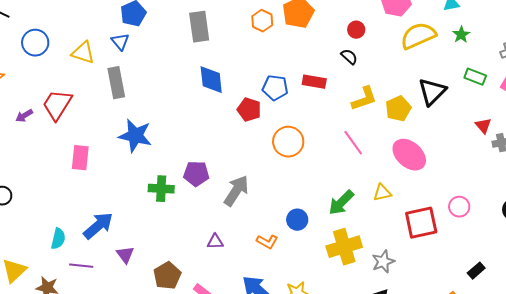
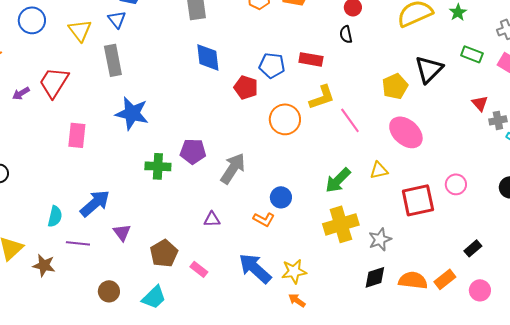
yellow triangle: (83, 53) -> (80, 30), turned 35
black semicircle: (349, 57) -> (346, 34), turned -144
yellow L-shape: (364, 99) -> (322, 97), moved
blue circle: (297, 220) -> (281, 197), moved

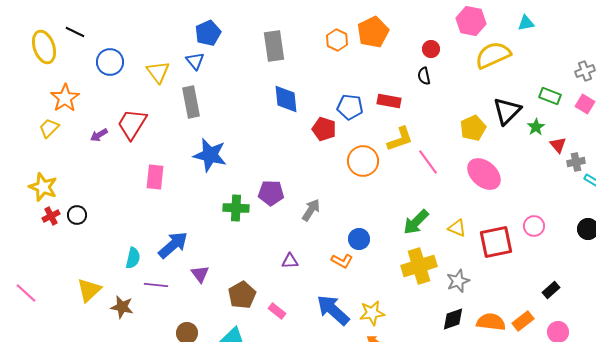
green star: (458, 12) -> (536, 127), moved
gray arrow: (233, 168) -> (311, 210), size x0.7
yellow triangle: (379, 170) -> (457, 228), moved, turned 36

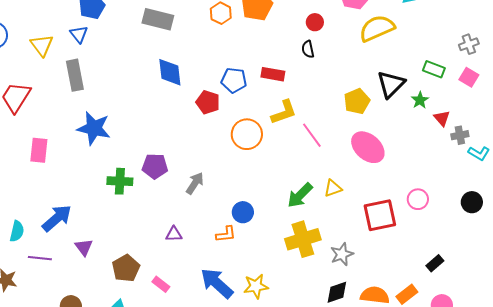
gray rectangle: (274, 46) -> (158, 19), turned -68
yellow triangle: (457, 228) -> (333, 188), moved, turned -42
orange L-shape: (342, 261) -> (226, 234), turned -35

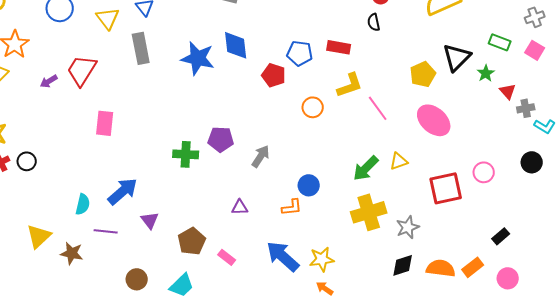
blue star: (94, 128) -> (198, 58), moved
orange circle: (247, 134) -> (313, 107), size x0.7
black circle: (472, 202) -> (532, 162), moved

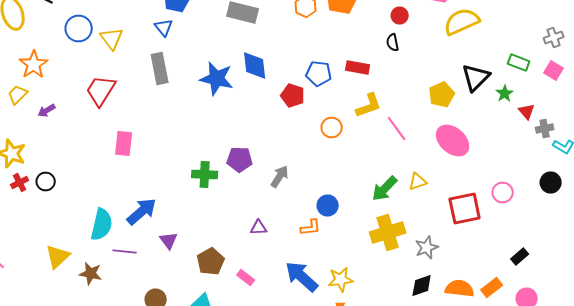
yellow triangle: (108, 18) -> (112, 38), moved
purple arrow: (49, 81) -> (47, 110), moved
cyan semicircle: (83, 204) -> (102, 224), size x1.5

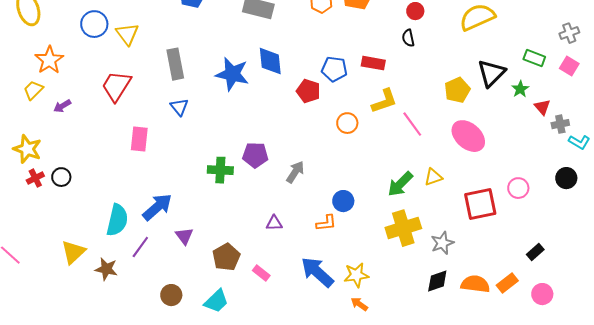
blue triangle: (164, 28) -> (179, 107), moved
purple line: (125, 252) -> (140, 247), turned -60

